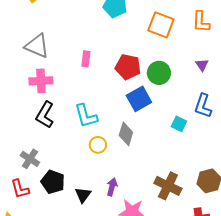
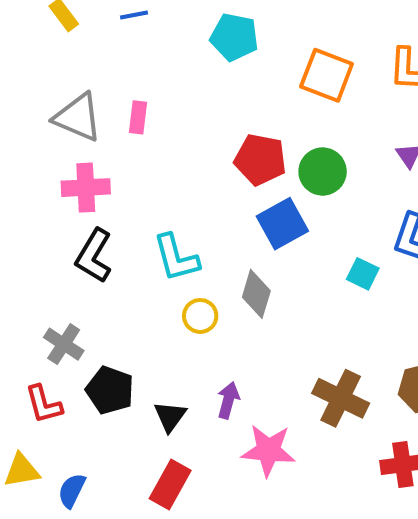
pink rectangle: (86, 59) -> (138, 117), moved

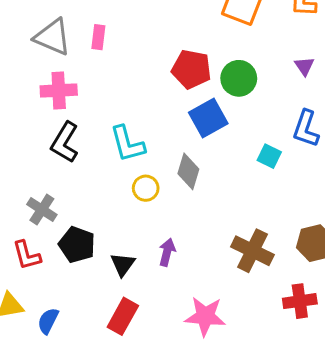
pink star: (268, 450) -> (205, 316), moved

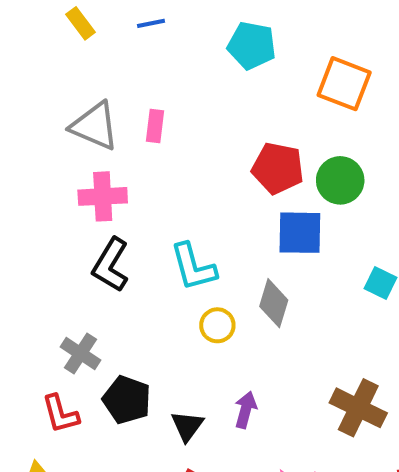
blue square: (208, 118) -> (300, 233), turned 30

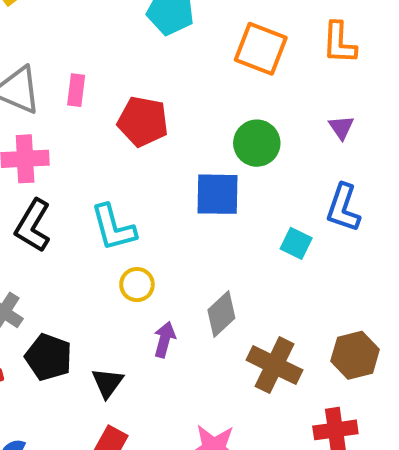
red pentagon: (278, 168) -> (143, 121), moved
gray diamond: (274, 303) -> (221, 314), moved, turned 30
purple arrow: (246, 410) -> (164, 340), moved

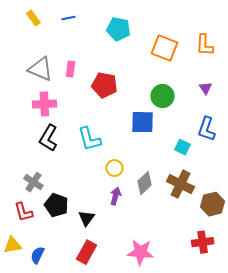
yellow circle: (137, 285) -> (114, 168), moved
brown cross: (274, 365) -> (181, 184), moved

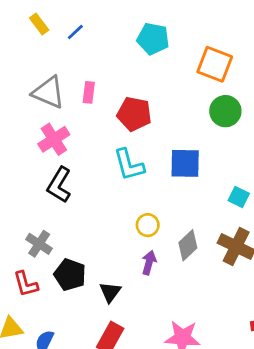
blue line: (68, 18) -> (75, 32), moved, turned -32
green circle: (162, 96) -> (225, 111), moved
pink cross: (44, 104) -> (54, 139), turned -30
cyan L-shape: (89, 139) -> (129, 165), moved

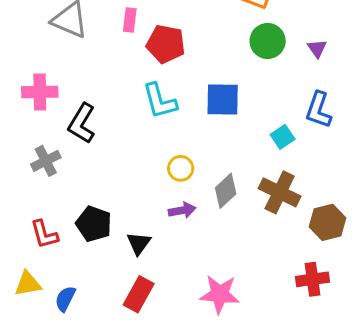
pink rectangle: (89, 92) -> (130, 20), moved
pink cross: (54, 139) -> (40, 92), moved, turned 32
cyan square: (239, 197) -> (283, 137), turned 30
gray cross: (39, 244) -> (46, 161), moved, turned 30
purple arrow: (149, 263) -> (182, 210), turned 65

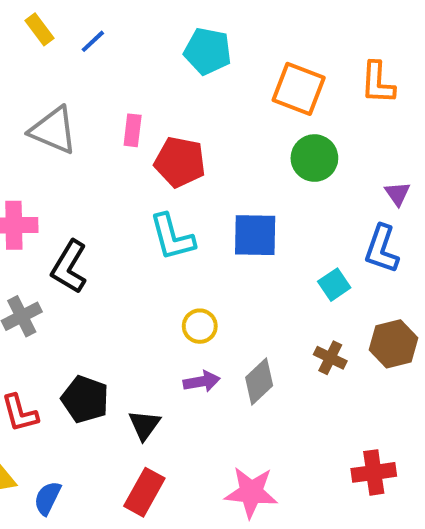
purple triangle: (317, 48) -> (397, 194), moved
gray diamond: (226, 191) -> (259, 381), moved
brown cross: (280, 192) -> (330, 358), size x0.6
brown hexagon: (328, 222) -> (394, 344), moved

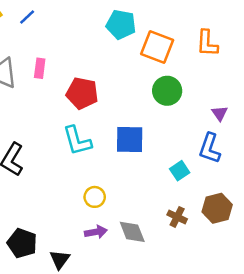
cyan pentagon: (208, 51) -> (121, 25), moved
pink rectangle: (133, 130) -> (40, 68), moved
gray diamond: (259, 381) -> (132, 232), turned -68

